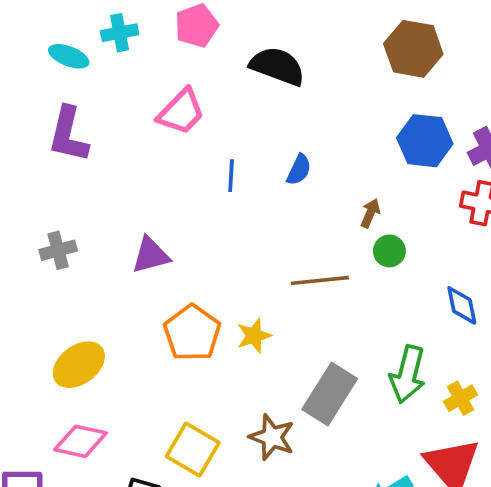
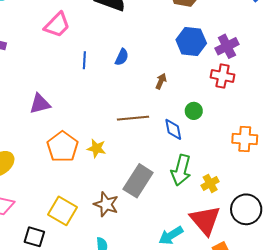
green circle: (389, 251) -> (194, 111), moved
blue diamond: (462, 305) -> (173, 129), moved
yellow star: (254, 336) -> (97, 148), turned 30

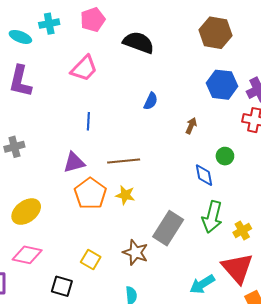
blue line: (84, 60) -> (88, 121), moved
purple triangle: (40, 104) -> (74, 162), moved
brown line: (133, 118) -> (124, 161), moved
yellow square: (62, 211) -> (91, 260), size x0.7

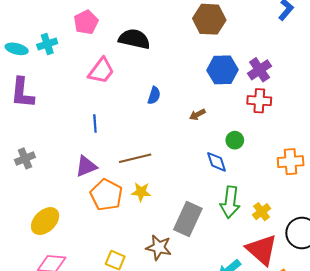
cyan cross: (49, 24) -> (47, 44), moved
pink trapezoid: (84, 68) -> (101, 71), moved
brown arrow: (191, 126) -> (197, 115), turned -133

